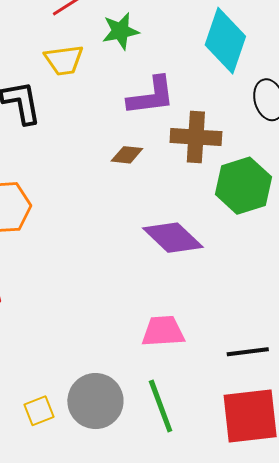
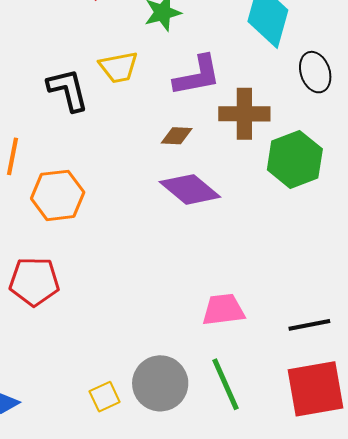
yellow trapezoid: (64, 60) -> (119, 67), moved
purple diamond: (173, 238) -> (190, 189), moved

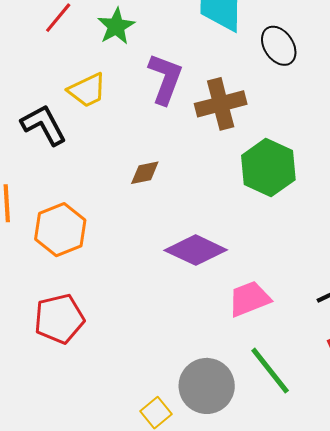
purple L-shape: (197, 76) -> (165, 79), turned -44
brown diamond: (177, 136) -> (145, 173), moved
green hexagon: (295, 159) -> (268, 168), moved
purple diamond: (190, 189) -> (196, 250), moved

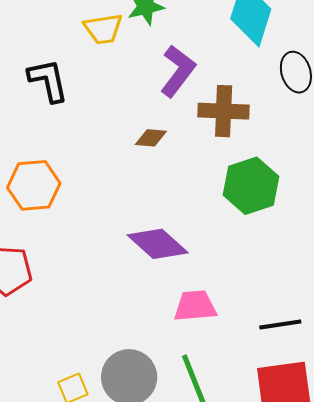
yellow trapezoid: (87, 90) -> (103, 29), moved
brown diamond: (145, 173) -> (151, 138), moved

